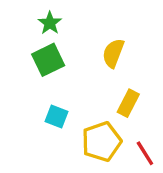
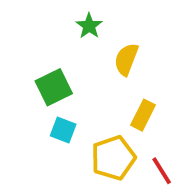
green star: (50, 23) -> (89, 26), moved
green square: (48, 60) -> (54, 87), moved

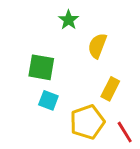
green square: (54, 87) -> (41, 67), turned 36

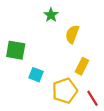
green square: (41, 67) -> (16, 50), moved

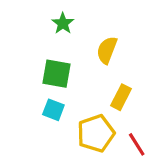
green star: (51, 15) -> (63, 23), moved
green square: (16, 50) -> (57, 74), moved

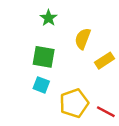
yellow rectangle: (121, 97) -> (105, 61), moved, turned 30
red line: (137, 144) -> (106, 112), turned -30

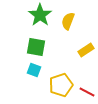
green star: (49, 18) -> (40, 15), size x1.6
yellow semicircle: (83, 39) -> (68, 21), moved

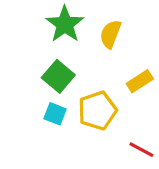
green square: (36, 47) -> (58, 76), turned 30
yellow pentagon: (61, 85) -> (97, 111), moved

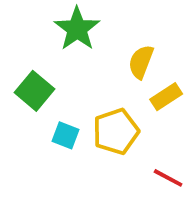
yellow semicircle: (110, 34) -> (141, 62), moved
green square: (58, 76) -> (34, 91), moved

